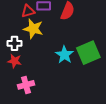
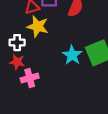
pink cross: (26, 85) -> (30, 78), moved

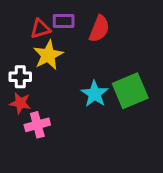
yellow star: (38, 26) -> (48, 55), turned 30

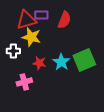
red triangle: (40, 29) -> (26, 20), size x1.5
yellow star: (48, 55) -> (31, 37), turned -30
red star: (20, 103) -> (39, 63), moved

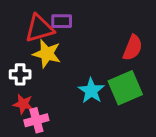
red semicircle: (64, 20) -> (133, 48), moved
red star: (39, 63) -> (23, 104), moved

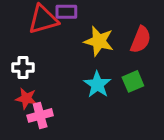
yellow star: (47, 54) -> (99, 41), moved
green square: (125, 88) -> (133, 81), size x0.6

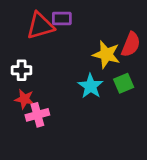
yellow star: (99, 41) -> (106, 54), moved

